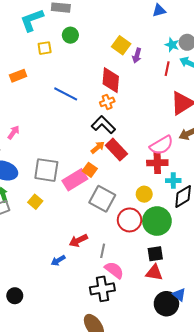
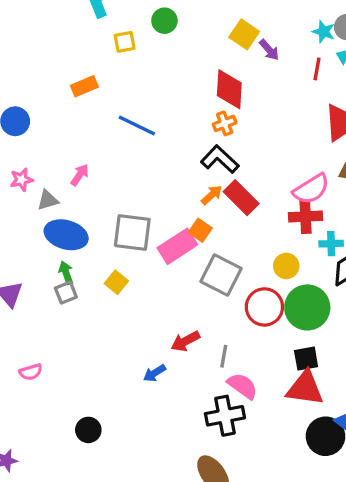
purple arrow: (137, 56) -> (269, 50), turned -56
blue line: (66, 94) -> (137, 126), moved
red triangle: (154, 273) -> (305, 388), size x1.4

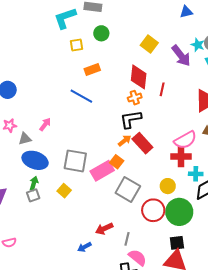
purple arrow: (269, 50) -> (181, 56), moved, size x1.6
red line: (317, 69) -> (162, 89), moved
orange rectangle: (84, 86) -> (92, 69), moved
black L-shape: (220, 159) -> (131, 119), turned -55
green arrow: (66, 273) -> (34, 183), turned 32

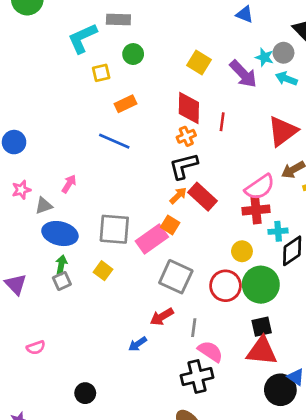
blue triangle: (186, 12) -> (245, 14), turned 40
gray square: (128, 190) -> (176, 277), moved

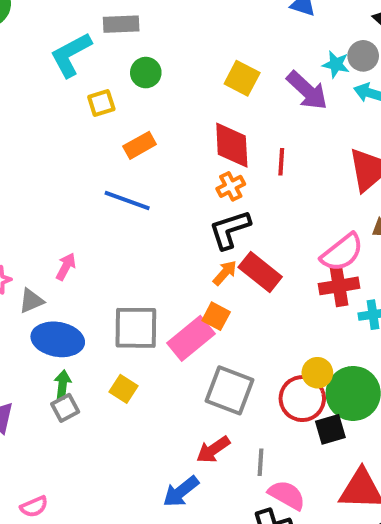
yellow circle: (242, 251) -> (317, 373), moved
black square: (262, 327) -> (330, 429), moved
blue arrow: (138, 344) -> (181, 492), size x1.4

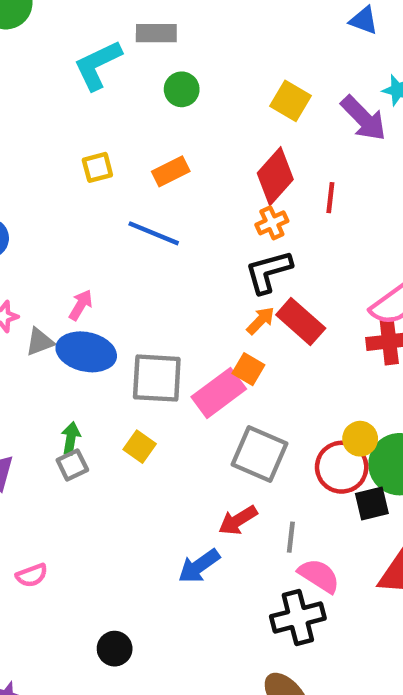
yellow square: (101, 103) -> (97, 167), moved
red diamond: (232, 145) -> (275, 176), turned 42
blue ellipse: (58, 339) -> (86, 352), moved

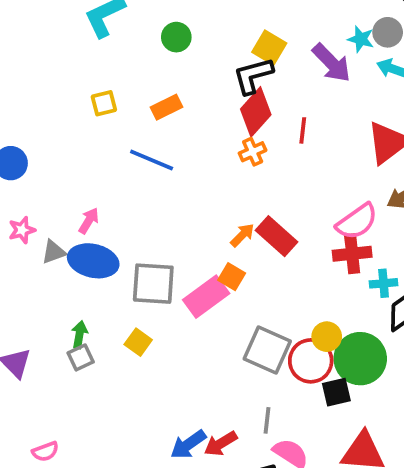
black L-shape: (268, 272) -> (253, 76), moved
gray square: (260, 454) -> (267, 350), moved
red arrow: (238, 520) -> (221, 444), moved

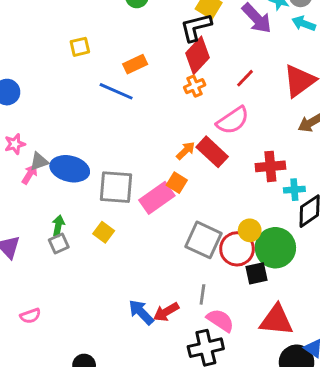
orange rectangle: (166, 107) -> (135, 64), moved
red line: (303, 130) -> (245, 78), moved, turned 36
pink arrow: (89, 221) -> (30, 174), moved
pink semicircle: (357, 222) -> (233, 120), moved
blue arrow: (188, 445) -> (141, 312), turned 80

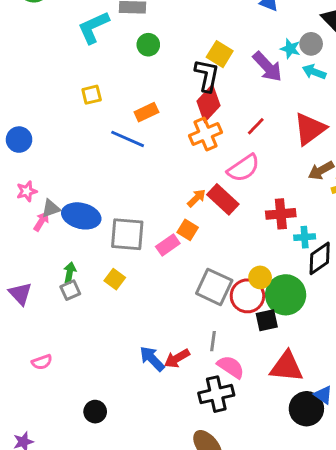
black L-shape: (196, 27) -> (207, 75), turned 116
orange cross: (195, 86) -> (205, 134), size x1.5
pink rectangle: (157, 198) -> (168, 245), size x0.7

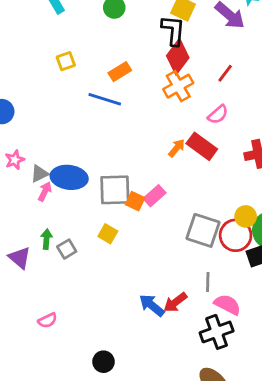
pink semicircle: (243, 168) -> (218, 114), size x0.7
pink arrow: (41, 221) -> (45, 192), moved
orange square: (188, 230) -> (135, 201), moved
green arrow: (70, 273) -> (46, 239), moved

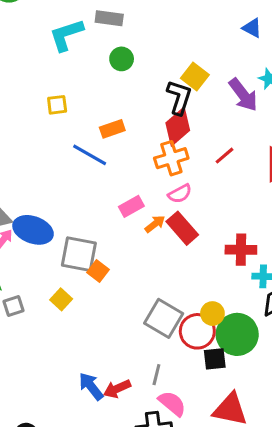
pink semicircle: (218, 114) -> (180, 194), moved
pink rectangle: (154, 196) -> (131, 206), moved

